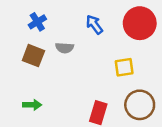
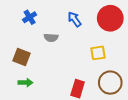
brown square: (33, 56) -> (21, 57), moved

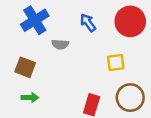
blue cross: (30, 17) -> (35, 20), size x1.6

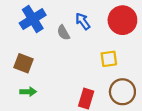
gray semicircle: (60, 44) -> (63, 33), moved, turned 56

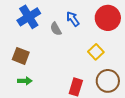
yellow square: (109, 59) -> (96, 52), turned -35

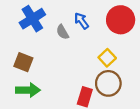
green arrow: (25, 81) -> (28, 90), size x1.5
brown circle: (108, 81) -> (108, 83), moved

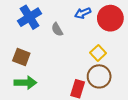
blue arrow: (81, 21) -> (83, 13), moved, turned -77

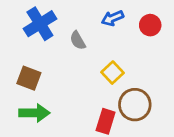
red circle: (110, 18) -> (150, 25), size x0.6
yellow square: (98, 53) -> (113, 73), moved

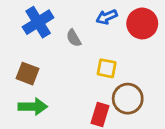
red circle: (150, 25) -> (142, 23), size x1.5
yellow square: (113, 73) -> (107, 68), turned -36

